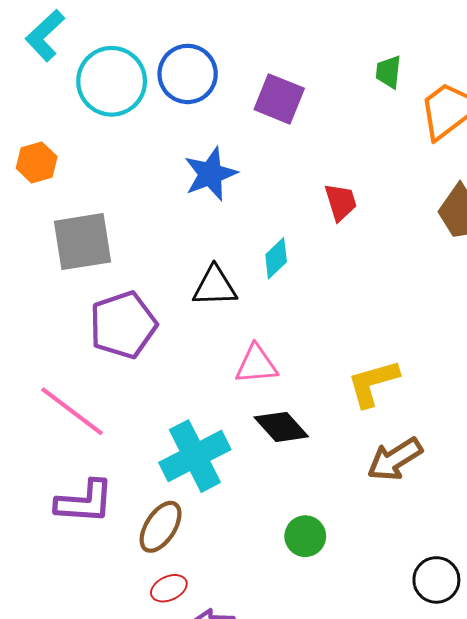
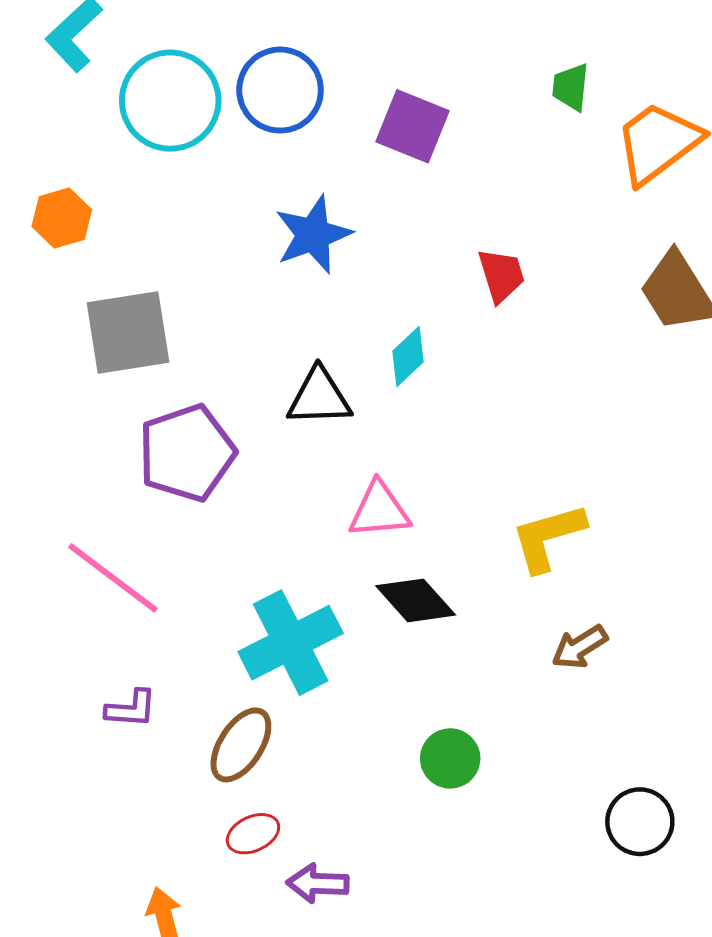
brown arrow: (395, 459) -> (580, 647), size x0.7
purple L-shape: (85, 502) -> (131, 709), size x0.6

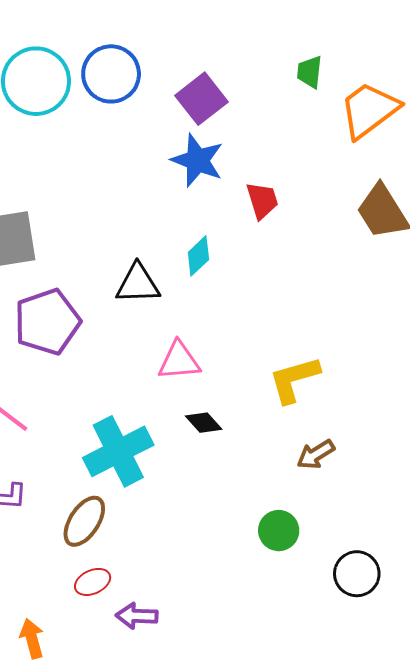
purple square: (413, 126) -> (202, 99), turned 30
blue star: (313, 235) -> (197, 160), moved, turned -30
black diamond: (416, 600) -> (204, 423), size x0.7
green circle: (450, 758) -> (279, 531), moved

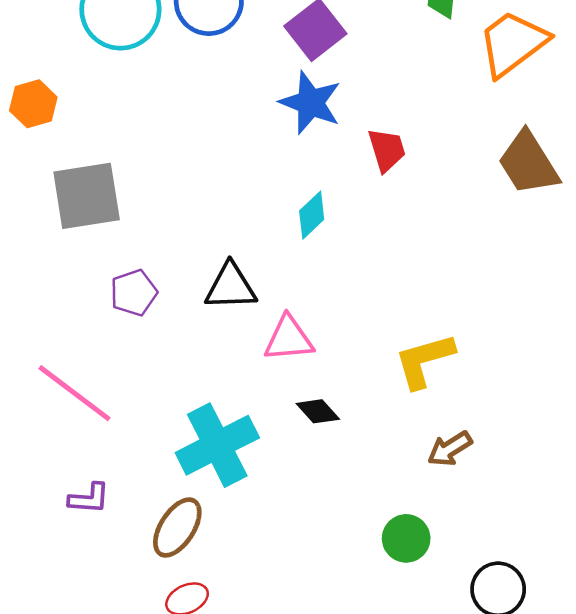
black triangle: (138, 284) -> (231, 287), moved
purple pentagon: (47, 322) -> (134, 293), size x0.6

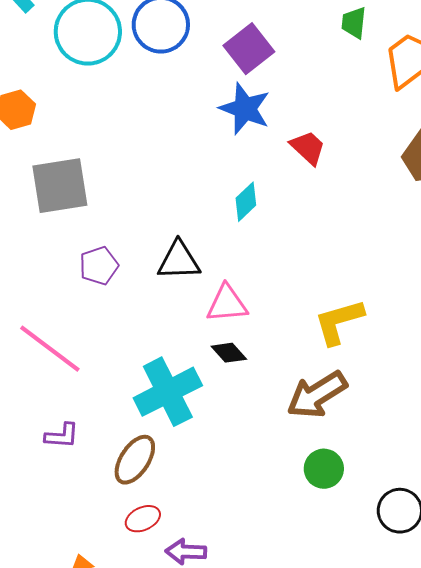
red trapezoid: (387, 150) -> (308, 148), turned -30
black diamond: (318, 411) -> (229, 353), moved
brown arrow: (450, 449) -> (317, 395), moved, size x1.6

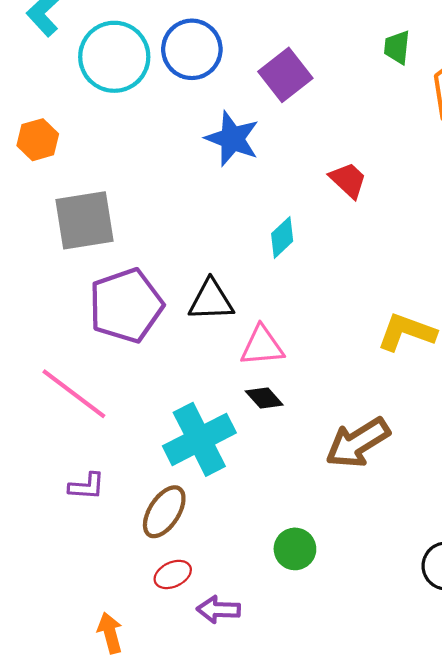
blue star: (245, 109) -> (232, 139), moved
purple pentagon: (99, 266) -> (126, 306), size x1.8
yellow L-shape: (339, 322) -> (407, 332), moved, turned 36
green circle: (324, 469) -> (295, 549), moved

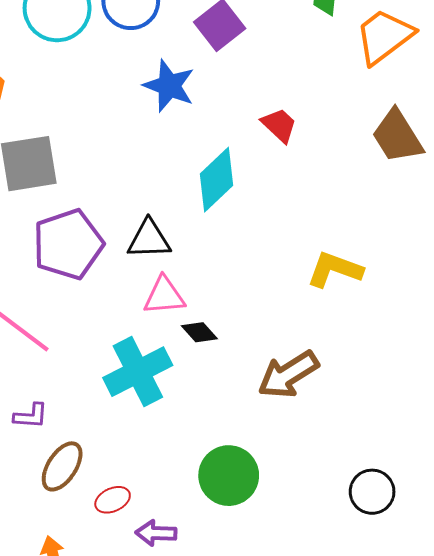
cyan diamond: (282, 237) -> (217, 180), size x1.6
pink triangle: (262, 346) -> (164, 296), moved
brown ellipse: (164, 512) -> (62, 466), moved
green circle: (295, 549) -> (229, 476), size x1.5

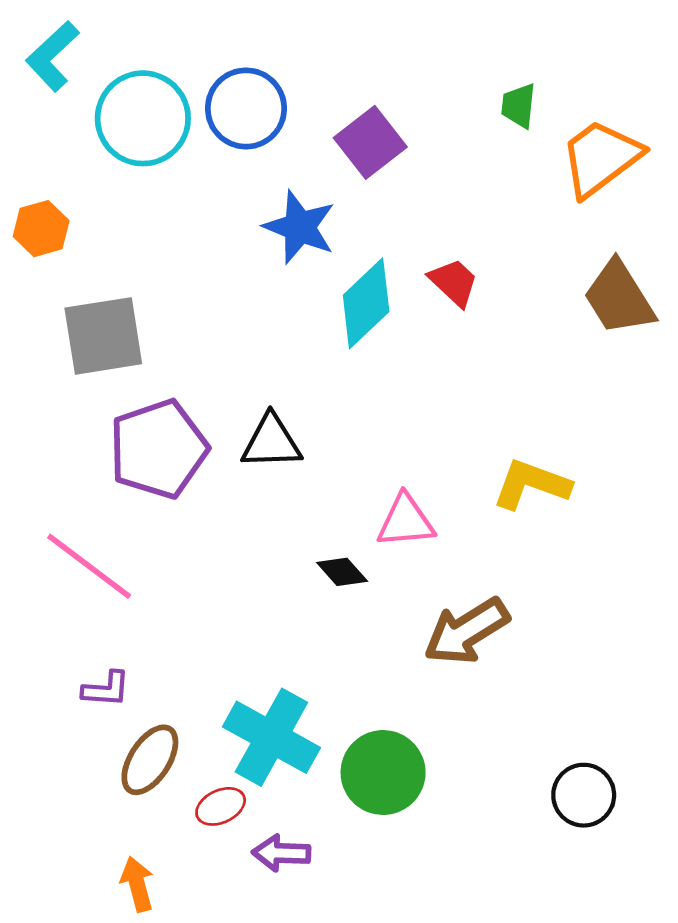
cyan diamond: (217, 180) -> (366, 303), moved
pink triangle: (164, 296) -> (406, 521), moved
cyan cross: (138, 372) -> (271, 737), moved, turned -34

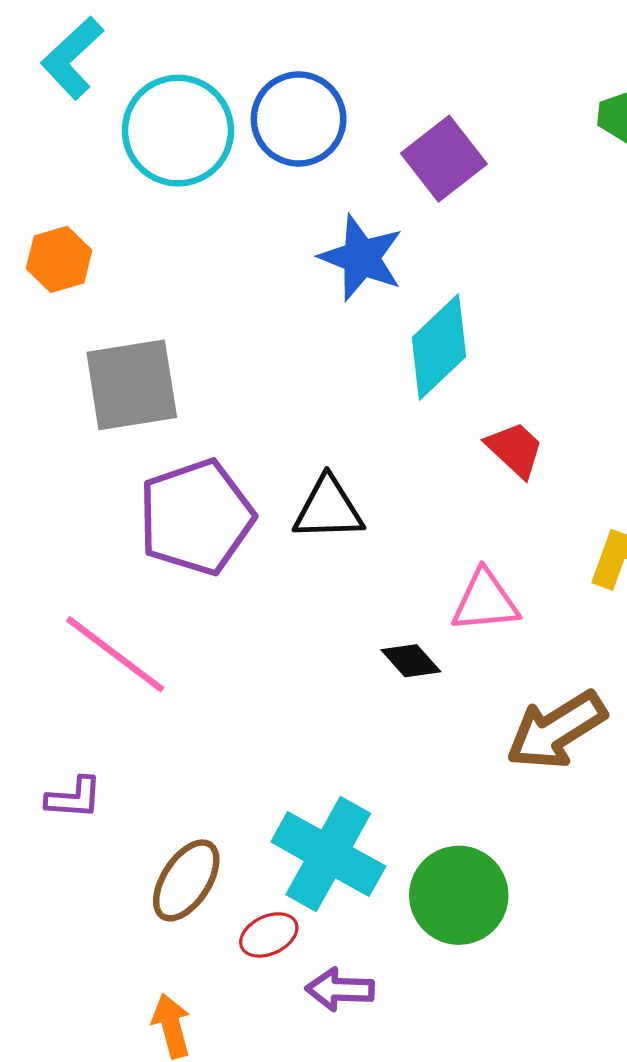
red trapezoid: (454, 282) -> (515, 449), moved
purple L-shape: (106, 689) -> (74, 798), moved

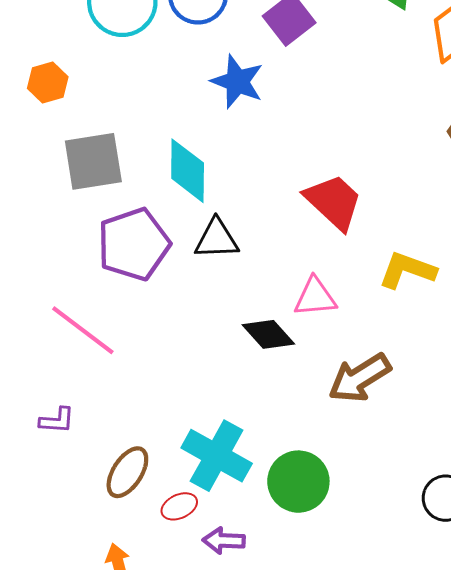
cyan diamond: (439, 347) -> (188, 171), moved, turned -46
red trapezoid: (515, 449) -> (334, 202), size x1.6
black diamond: (411, 661) -> (268, 334), size x1.4

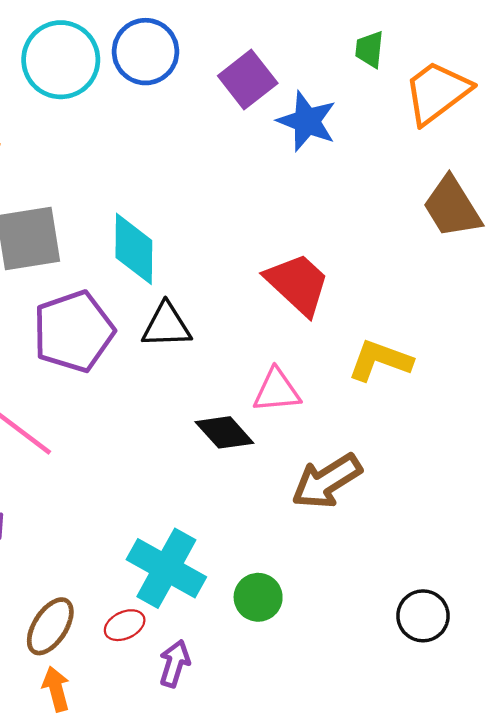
blue star: (237, 82) -> (307, 121), moved
brown ellipse: (127, 472) -> (50, 626), moved
green circle: (298, 482) -> (258, 597), size x0.7
purple arrow: (224, 541) -> (175, 663), turned 105

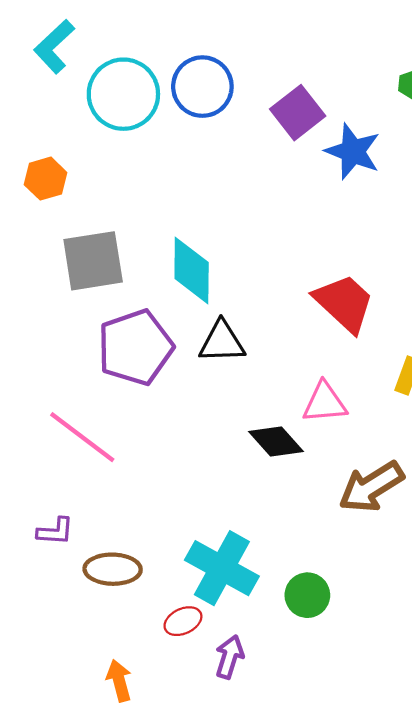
brown ellipse: (50, 626) -> (113, 569), moved, turned 58

